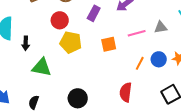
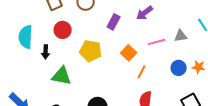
red circle: (60, 20) -> (63, 30), moved
orange square: (109, 44) -> (129, 53), turned -35
orange line: (140, 63) -> (142, 72), moved

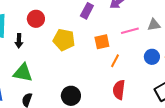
orange square: (129, 53) -> (102, 42), turned 35
green triangle: (62, 76) -> (23, 73), moved

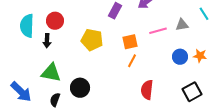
red circle: (36, 19) -> (55, 21), moved
orange line: (115, 61) -> (132, 61), moved
black circle: (71, 96) -> (80, 88), moved

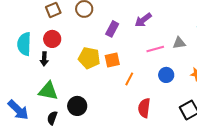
orange square: (130, 42) -> (112, 60), moved
blue circle: (180, 57) -> (166, 75), moved

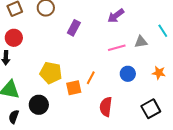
purple arrow: (143, 20) -> (116, 16), moved
yellow pentagon: (89, 58) -> (51, 73), moved
orange square: (112, 60) -> (74, 88), moved

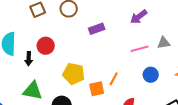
purple rectangle: (74, 28) -> (97, 29), turned 42
red circle: (14, 38) -> (46, 46), moved

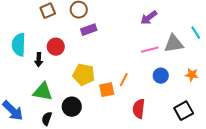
purple rectangle: (97, 29) -> (89, 30), moved
gray triangle: (164, 43) -> (174, 44), size x1.5

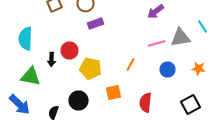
red circle: (56, 47) -> (70, 50), moved
black arrow: (39, 60) -> (52, 60), moved
orange line: (124, 80) -> (130, 64), moved
orange square: (107, 90) -> (114, 92), moved
green triangle: (43, 92) -> (30, 76), moved

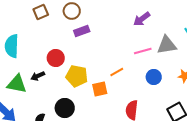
black arrow: (52, 60) -> (38, 76), moved, turned 64
orange line: (130, 64) -> (117, 72), turned 32
orange square: (114, 92) -> (100, 89), moved

